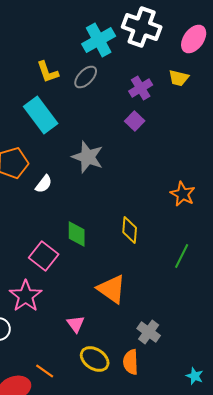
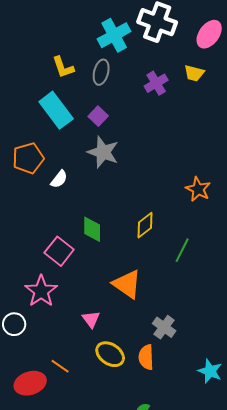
gray ellipse: (86, 77) -> (101, 72), turned -30
purple square: (135, 121) -> (98, 116), moved
yellow diamond: (130, 230) -> (145, 225), turned 48
green line: (182, 256) -> (182, 250), moved
cyan star: (195, 376) -> (210, 371), size x1.4

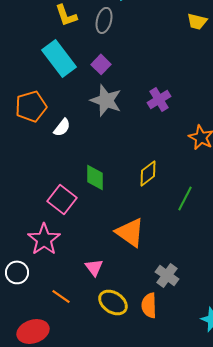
purple cross: (156, 83) -> (159, 99), moved
orange line: (60, 366) -> (61, 296), moved

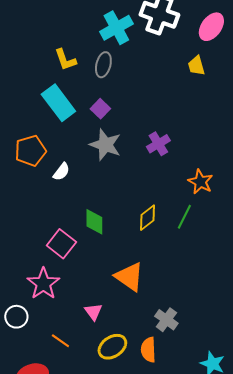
yellow trapezoid: (197, 21) -> (196, 66), turned 60
green line: (185, 198) -> (184, 217), moved
yellow ellipse: (113, 302) -> (112, 347), turned -68

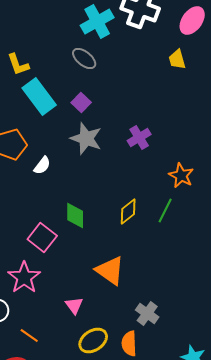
yellow L-shape: (65, 60) -> (18, 64), moved
gray ellipse: (103, 65) -> (84, 58), turned -65
orange line: (60, 341) -> (29, 336), moved

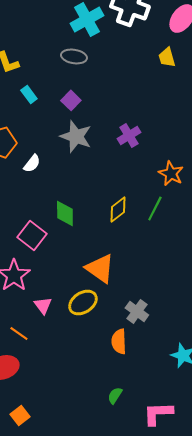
gray ellipse: (84, 58) -> (74, 56), turned -30
cyan rectangle: (39, 96) -> (29, 94), size x0.5
pink triangle: (74, 306) -> (43, 305), moved
yellow ellipse: (93, 340) -> (83, 302), moved

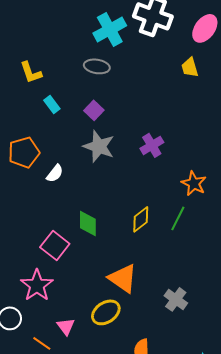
pink triangle: (43, 305) -> (66, 326), moved
gray cross: (137, 311) -> (176, 299), moved

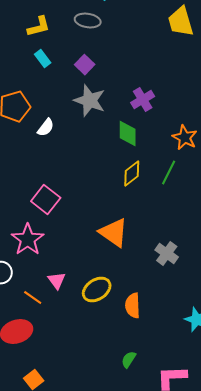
yellow trapezoid: (190, 67) -> (181, 22), size x1.5
yellow L-shape: (31, 72) -> (39, 27), moved, turned -85
green diamond: (88, 223) -> (128, 134), moved
yellow ellipse: (106, 312) -> (97, 290), moved

